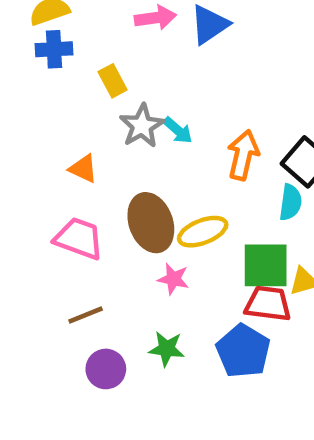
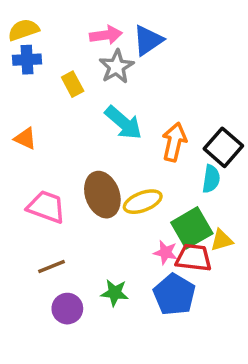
gray star: (142, 126) -> (116, 67), moved
cyan arrow: (178, 130) -> (123, 123), size x1.6
orange triangle: (83, 169) -> (25, 139), moved
green square: (266, 265) -> (192, 228), turned -30
pink star: (173, 279) -> (166, 252), moved

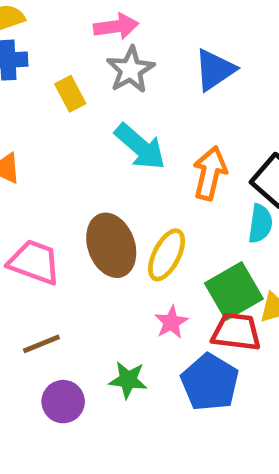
blue triangle: (148, 40) -> (215, 70), moved
yellow ellipse: (143, 202) -> (167, 255), turned -42
pink star: (166, 252) -> (171, 322), moved, turned 30

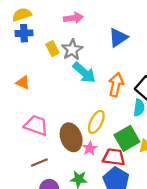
gray star: (130, 70) -> (72, 50), moved
brown ellipse: (111, 245) -> (71, 137), moved
pink star: (171, 322) -> (90, 148), moved
red trapezoid: (236, 332) -> (114, 157), moved

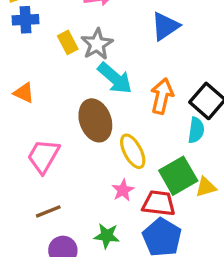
yellow ellipse: (96, 122) -> (133, 151), turned -55
pink trapezoid: (36, 125) -> (43, 156), turned -80
brown ellipse: (71, 137) -> (95, 120), moved

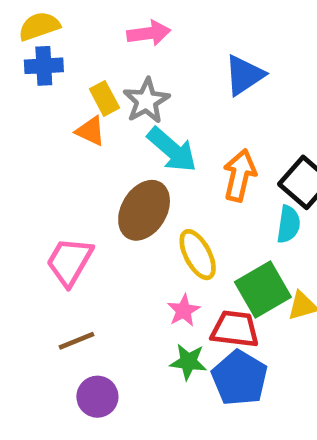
orange triangle: (24, 93) -> (90, 131), moved
brown ellipse: (95, 120) -> (144, 210), turned 51
green star: (107, 236) -> (188, 362), moved

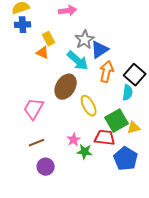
blue triangle: (244, 75) -> (100, 50), moved
gray star: (146, 101) -> (85, 40), moved
pink star: (184, 310) -> (74, 140), moved
blue pentagon: (240, 378) -> (126, 159), moved

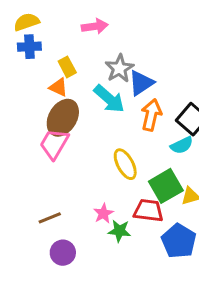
brown ellipse: (66, 87) -> (63, 118), moved
cyan semicircle: (128, 93) -> (182, 145), turned 56
pink trapezoid: (34, 109) -> (54, 144), moved

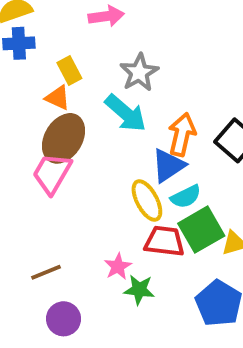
blue triangle: (141, 83) -> (168, 166), moved
cyan semicircle: (182, 145) -> (186, 197), moved
red trapezoid: (148, 211) -> (164, 241), moved

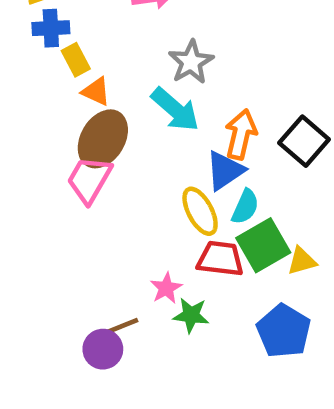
yellow rectangle: (69, 71) -> (76, 60), moved
cyan semicircle: (186, 197) -> (245, 207), turned -40
brown line: (46, 272) -> (121, 327), moved

